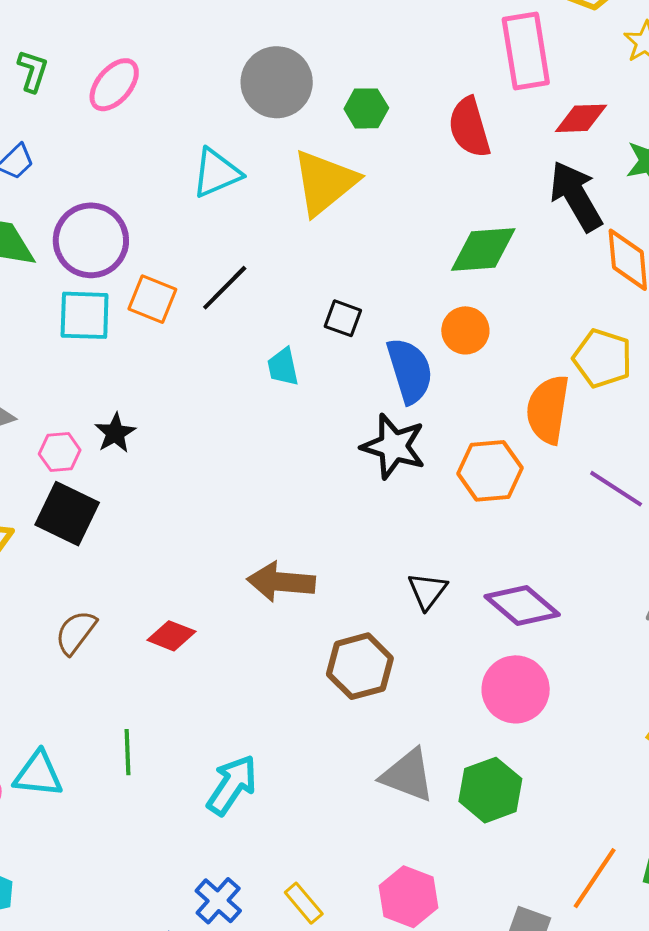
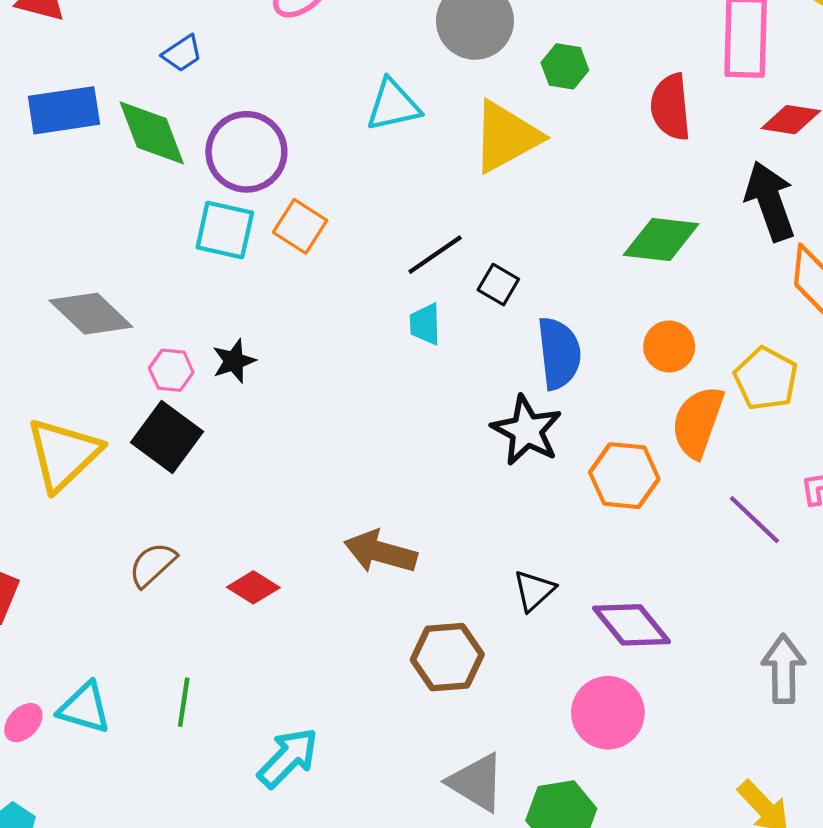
black line: (225, 288) -> (435, 255), moved
orange circle: (465, 330) -> (669, 347), moved

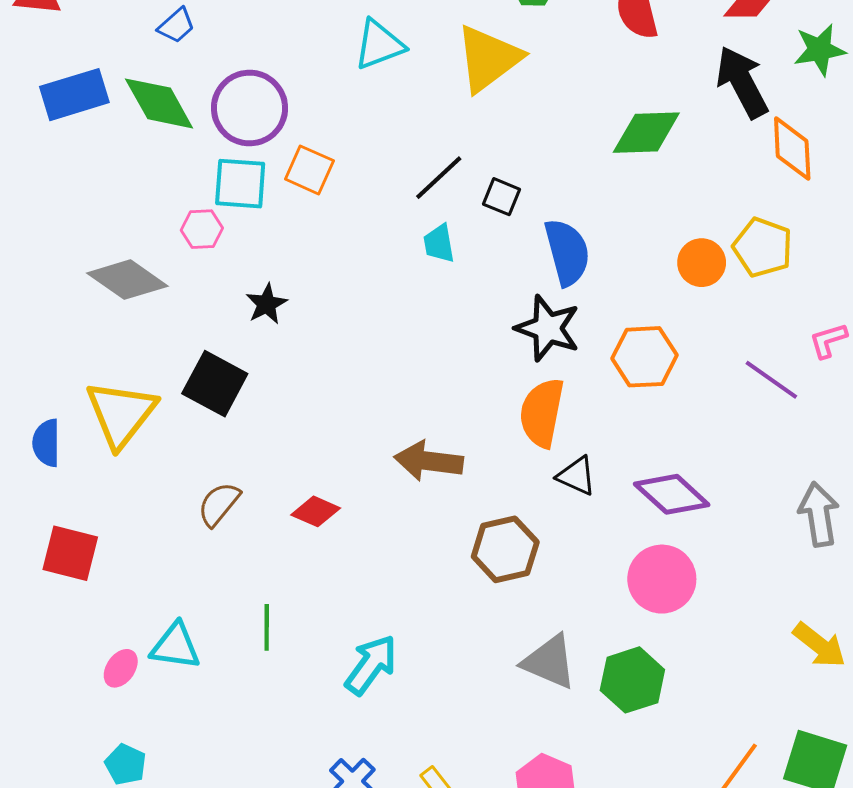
orange circle: (669, 347) -> (702, 263), moved
pink hexagon: (171, 370) -> (202, 229), moved
orange semicircle: (698, 422) -> (542, 413), moved
black triangle: (534, 591) -> (576, 476), turned -45

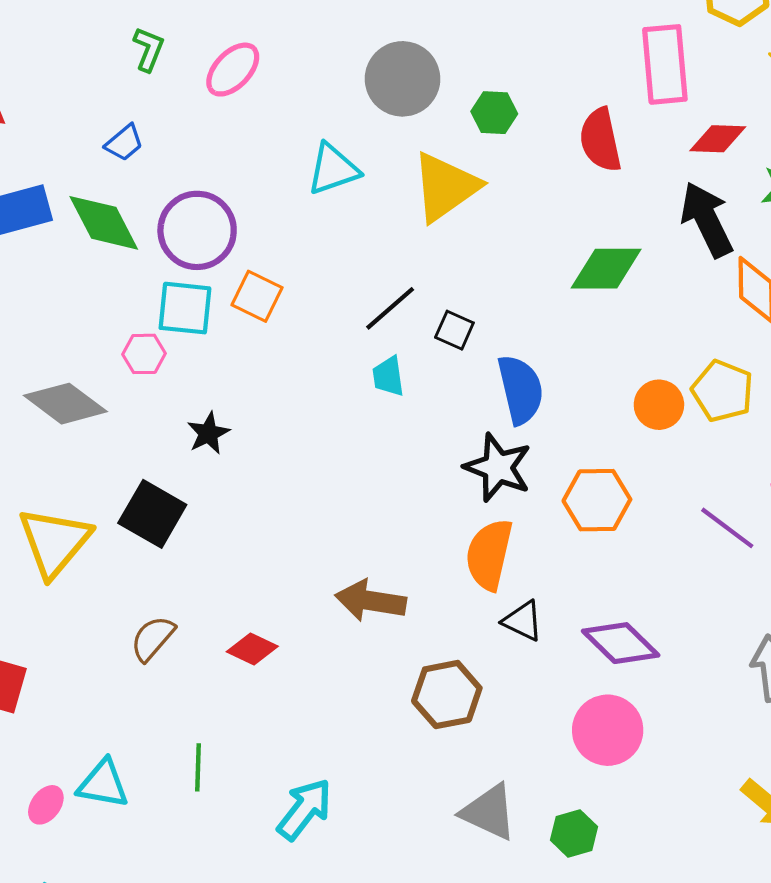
green hexagon: (632, 680) -> (574, 833), size x0.7

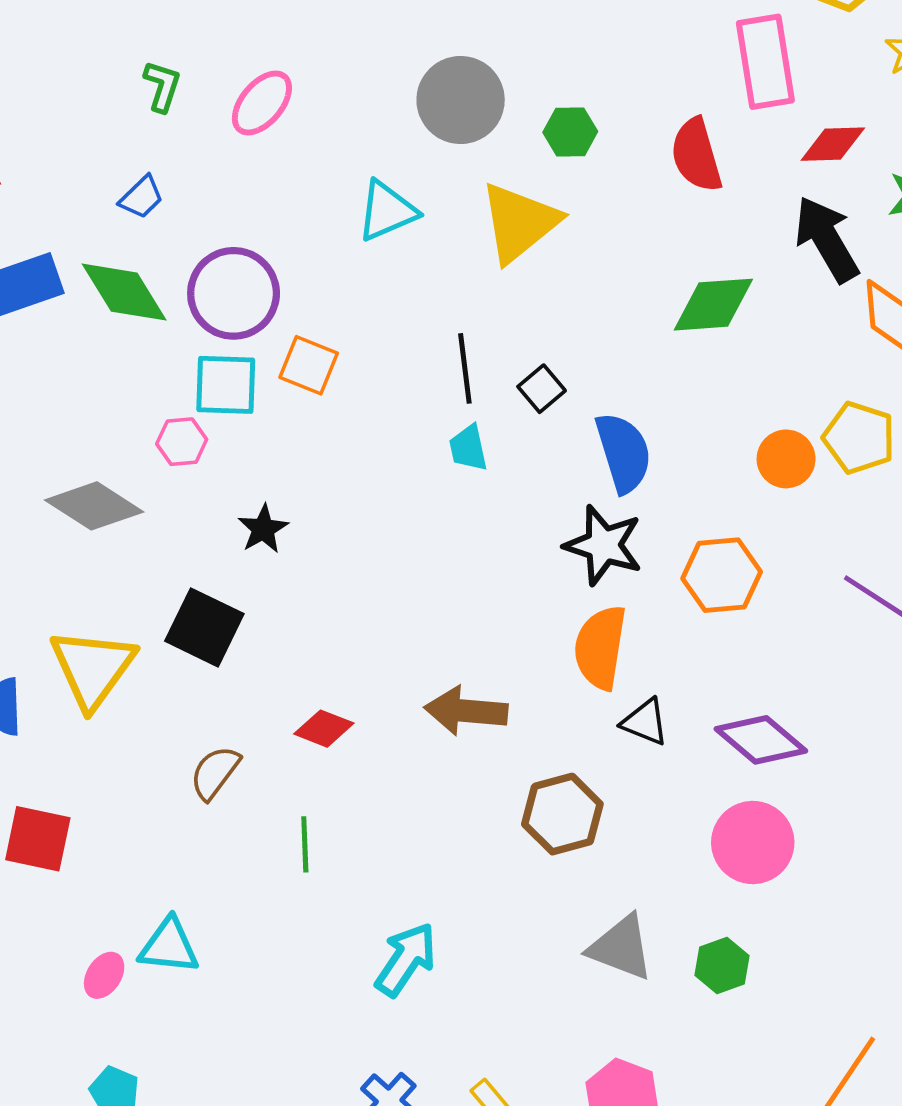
black line: (390, 308) -> (465, 368), turned -52
black square: (454, 330) -> (542, 389), turned 30
red diamond: (252, 649) -> (324, 729), moved
green line: (198, 767) -> (305, 844), moved

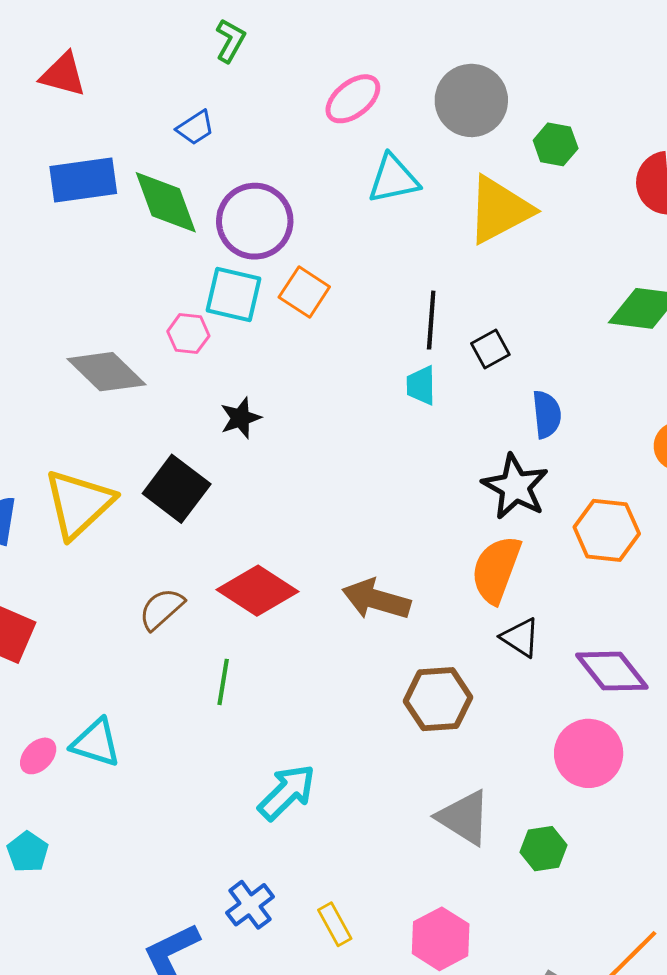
pink ellipse: (262, 103) -> (353, 99), moved
blue semicircle: (623, 453) -> (547, 414), size x0.7
red diamond: (324, 729) -> (258, 591), size x1.6

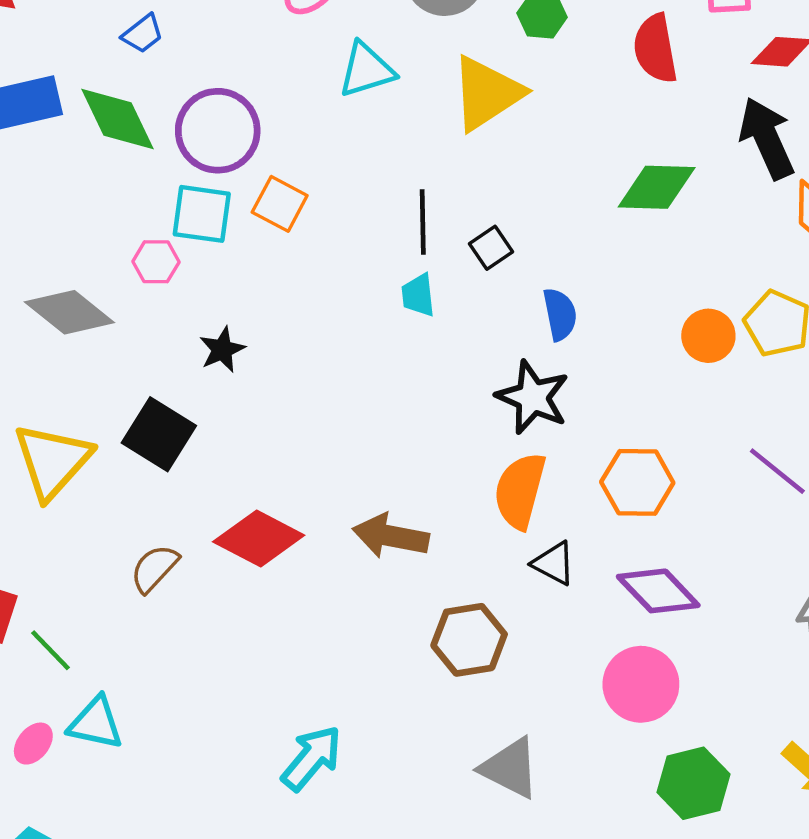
orange hexagon: (607, 530) -> (637, 482), moved
green line: (223, 682) -> (51, 650), moved, turned -48
green hexagon: (543, 849) -> (693, 783), moved, size x1.4

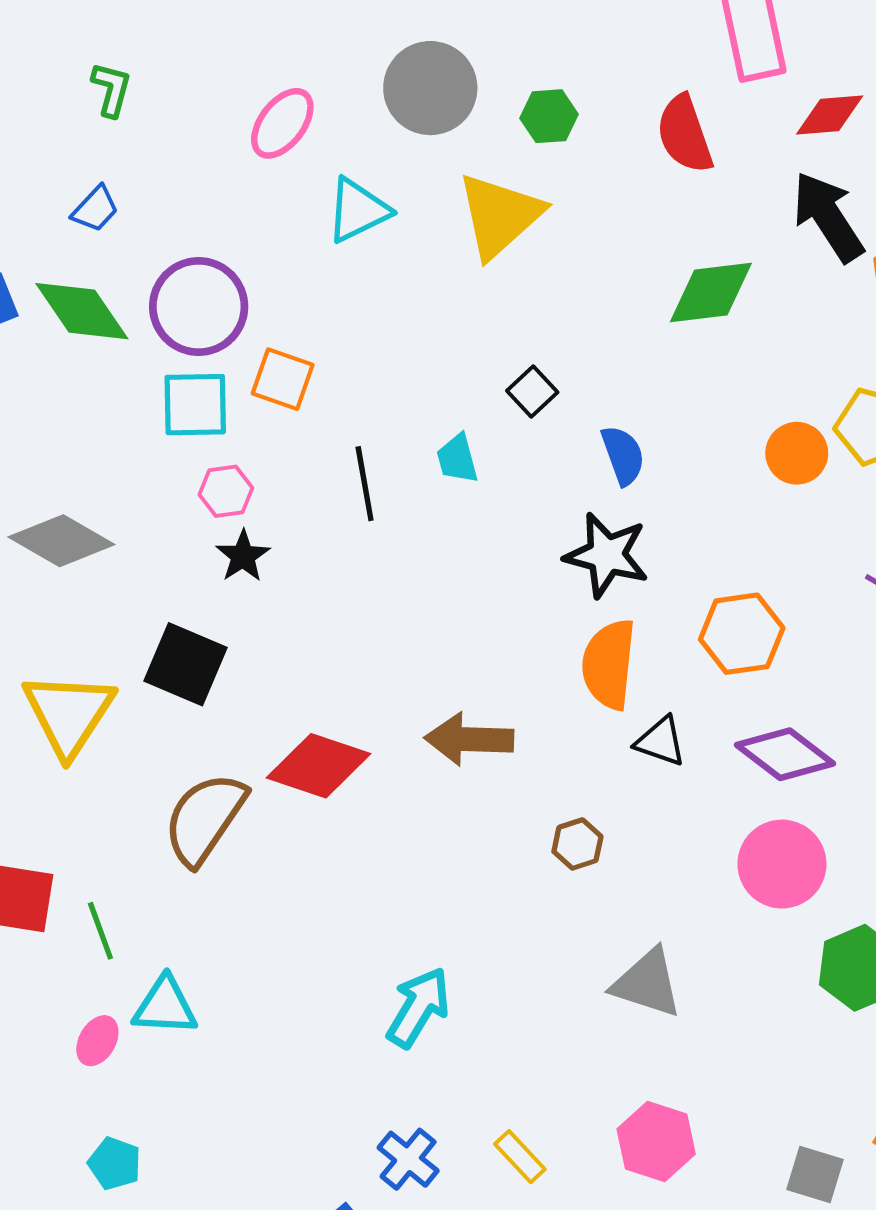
black line: (423, 222) -> (365, 484), moved
pink hexagon: (156, 262) -> (226, 491), moved
brown semicircle: (154, 568) -> (205, 819), size x1.6
brown hexagon: (469, 640) -> (577, 844), size x0.6
green line: (51, 650) -> (100, 931), turned 33

